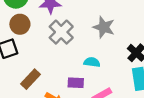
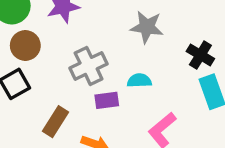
gray cross: (61, 32) -> (89, 66), moved, turned 30
purple rectangle: (76, 83) -> (107, 100), moved

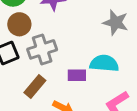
gray cross: (89, 66) -> (42, 49), moved
cyan semicircle: (139, 81) -> (104, 63), size x1.5

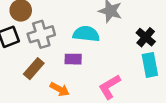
cyan semicircle: (104, 63) -> (86, 34), moved

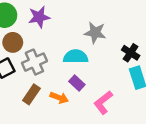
purple rectangle: (73, 59) -> (77, 83), moved, turned 49
orange arrow: (60, 89) -> (59, 98), moved

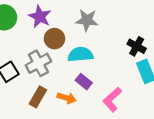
purple star: (39, 17) -> (40, 17), turned -30
gray star: (95, 33) -> (87, 20), moved
brown circle: (13, 42) -> (54, 39), moved

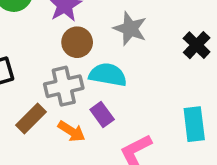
black cross: (137, 46) -> (197, 45), moved
gray cross: (38, 63) -> (64, 86), moved

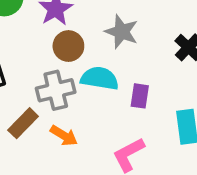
purple rectangle: (102, 115) -> (140, 96), moved, turned 45

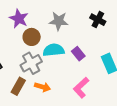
purple rectangle: (140, 96) -> (78, 54), turned -32

